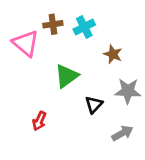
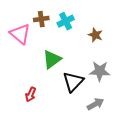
brown star: (113, 54) -> (95, 35), moved
black triangle: (94, 105) -> (73, 82), size x1.5

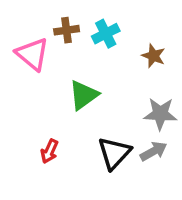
black triangle: (73, 82) -> (114, 153), moved
gray arrow: (95, 104) -> (153, 151), moved

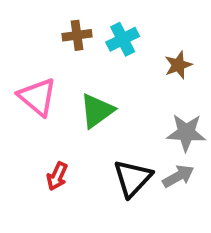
pink triangle: (32, 54) -> (37, 97), moved
brown star: (153, 56) -> (178, 65), turned 30

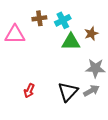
pink triangle: (37, 97) -> (15, 35), moved, turned -40
green triangle: (97, 111) -> (71, 42), moved, turned 36

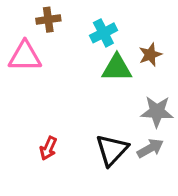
brown cross: (39, 18) -> (48, 20), moved

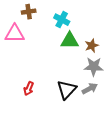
cyan cross: (103, 33) -> (62, 20), turned -35
brown star: (150, 55) -> (92, 46), moved

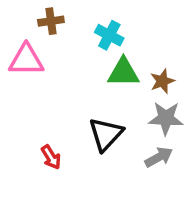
red arrow: (29, 89) -> (51, 157), turned -56
black triangle: (67, 90) -> (106, 134), moved

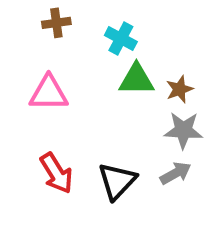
pink triangle: (26, 60) -> (49, 93), moved
black triangle: (106, 134) -> (117, 181), moved
red arrow: (51, 157) -> (56, 173), size x1.5

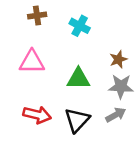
green triangle: (136, 80) -> (78, 79), moved
red arrow: (56, 173) -> (37, 115), turned -44

